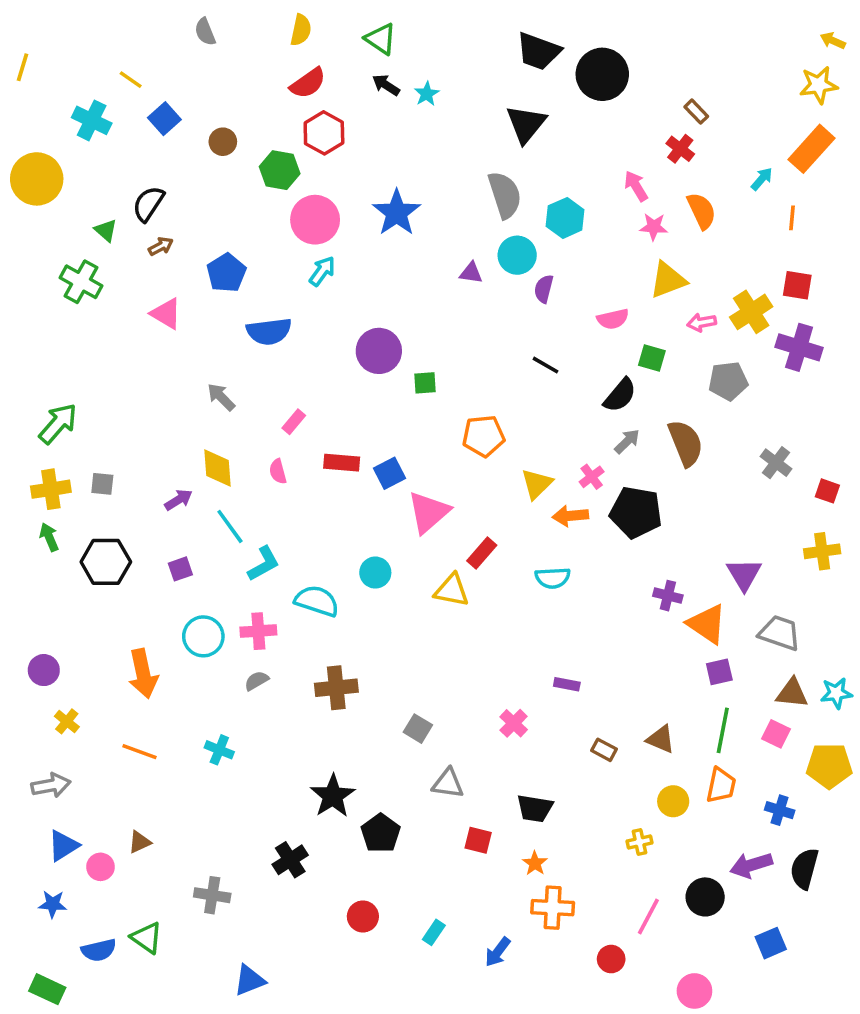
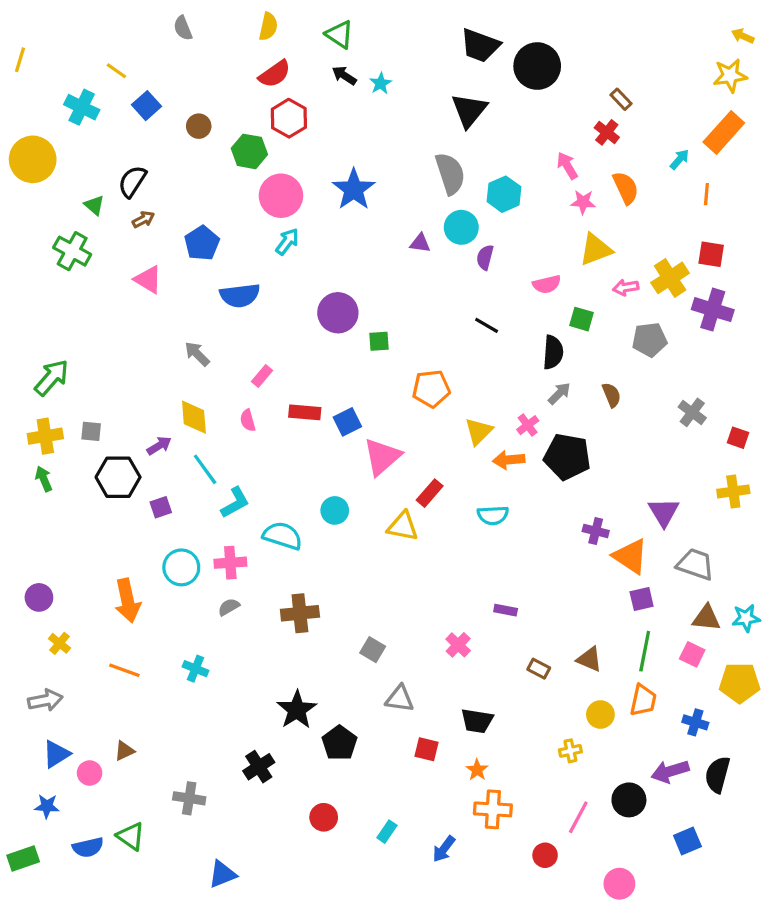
black semicircle: (620, 395) -> (553, 352), turned -36
brown semicircle: (686, 443) -> (612, 395), size x0.6
black hexagon: (106, 562) -> (118, 477), moved
green rectangle: (47, 989) -> (23, 858), moved, turned -44

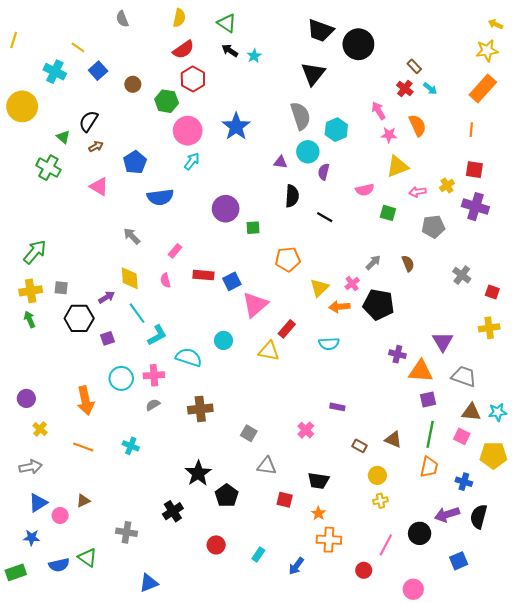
cyan arrow: (680, 159) -> (430, 89), moved, turned 88
yellow cross: (670, 278) -> (447, 185), size x0.6
black semicircle: (553, 352) -> (292, 196), moved
orange triangle: (630, 556) -> (421, 371), turned -30
yellow circle: (600, 714) -> (377, 475), moved

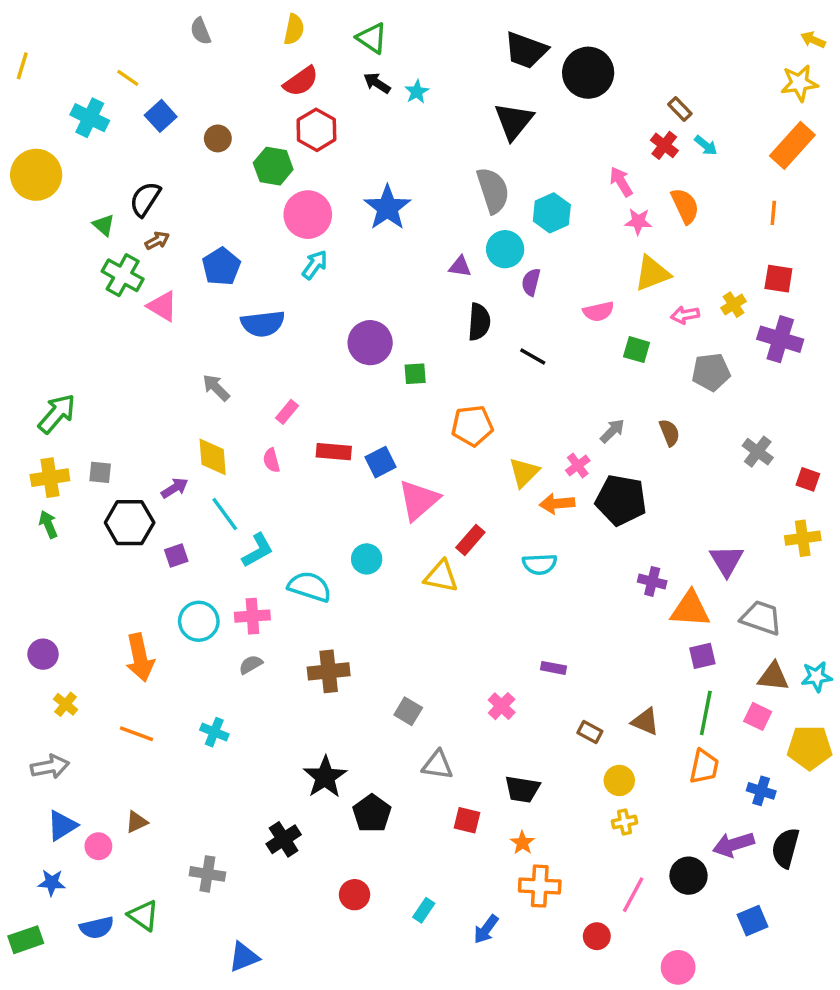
green cross: (48, 168) -> (123, 275), moved

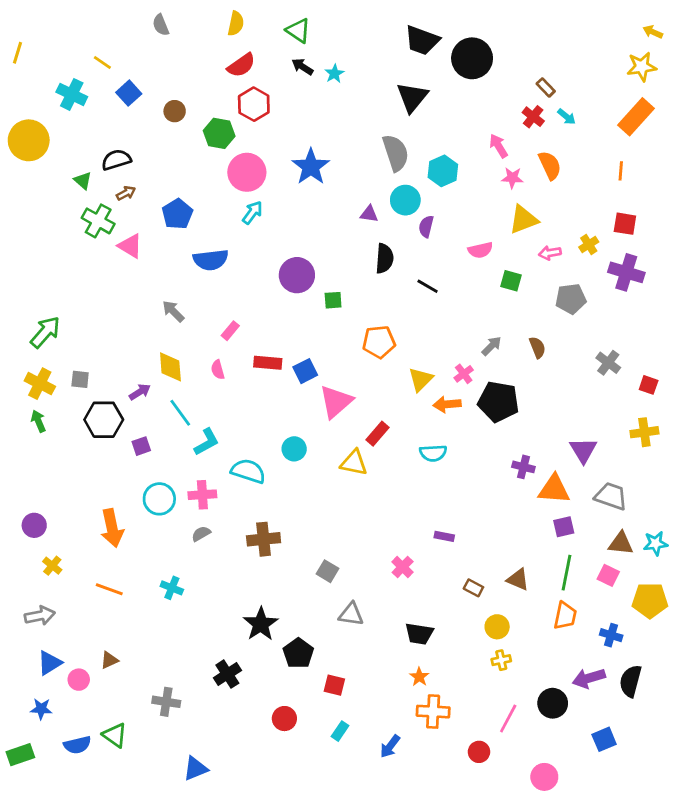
black semicircle: (145, 199) -> (116, 160), turned 40
yellow cross: (50, 478) -> (40, 384), turned 36
red square: (467, 820) -> (334, 685), moved

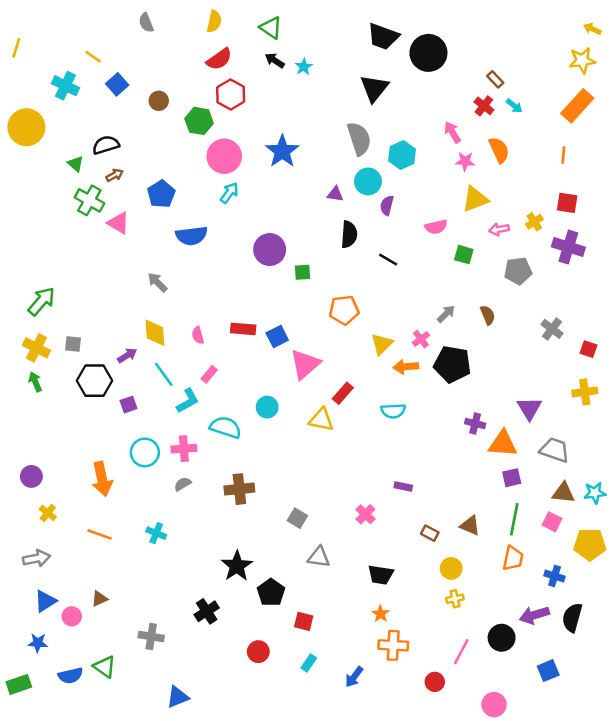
pink rectangle: (230, 331) -> (209, 374), moved

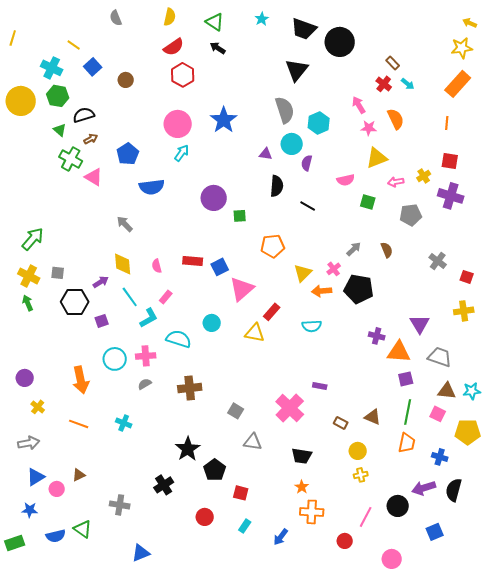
cyan star: (304, 67) -> (262, 19), moved
green hexagon: (199, 121) -> (58, 96), moved
pink cross: (365, 514) -> (290, 408), size x1.8

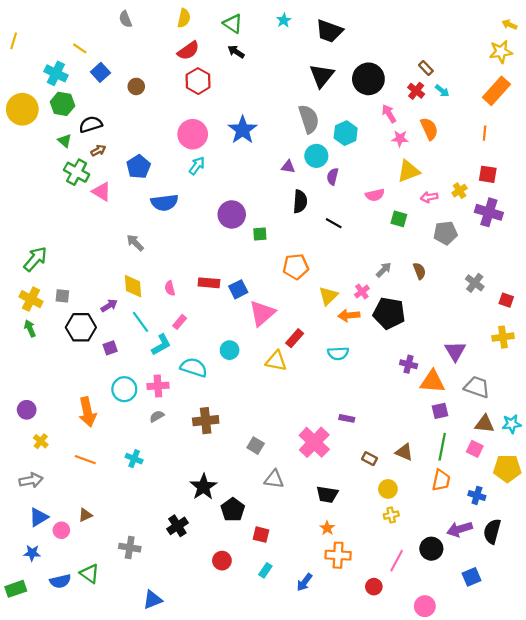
black circle: (340, 42) -> (368, 79), moved

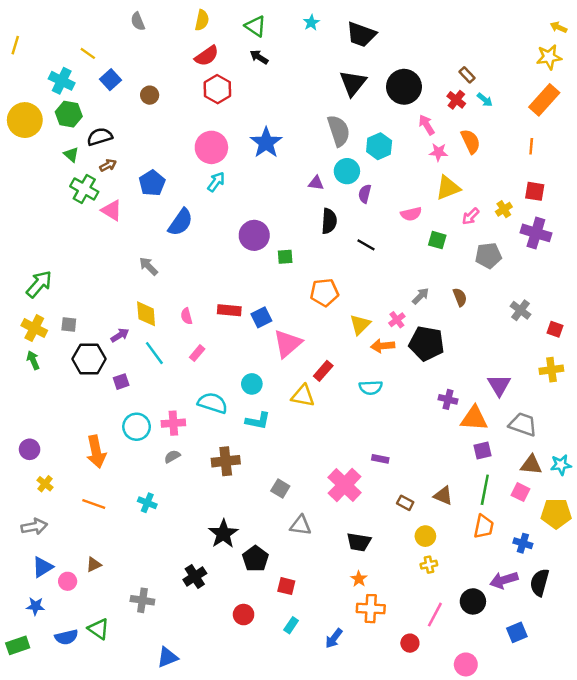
pink arrow: (429, 197) -> (471, 216), turned -35
blue semicircle: (164, 203) -> (181, 222), turned -48
cyan L-shape: (161, 345) -> (258, 421), moved, turned 40

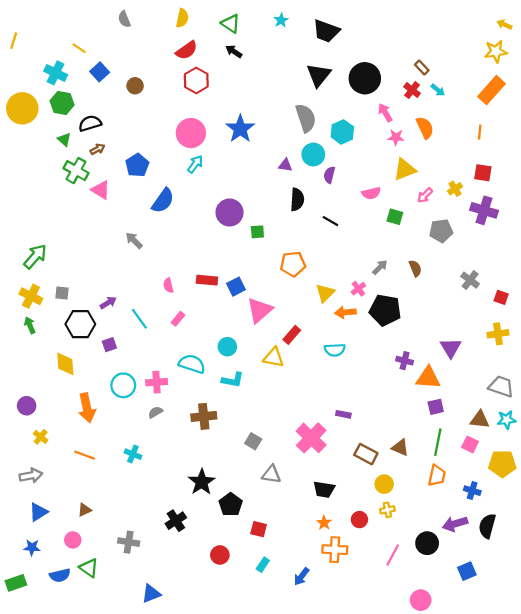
yellow diamond: (146, 314) -> (65, 364), moved
gray trapezoid: (523, 424) -> (501, 386), moved
brown rectangle: (405, 503) -> (366, 454), size x1.5
pink circle: (68, 581) -> (73, 540), moved
red circle: (410, 643) -> (359, 520), moved

